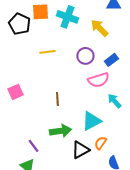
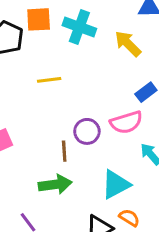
purple circle: (85, 56) -> (87, 131), moved
green arrow: (60, 131) -> (55, 184), moved
orange semicircle: (100, 143) -> (129, 218), turned 88

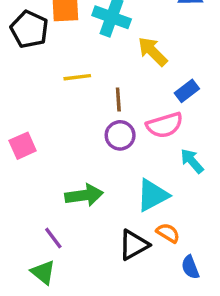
yellow arrow: (128, 44) -> (153, 52), moved
brown line: (64, 151) -> (118, 99), moved

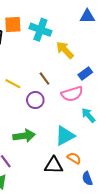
yellow line: (77, 77) -> (13, 84), moved, turned 35
brown line: (118, 99) -> (44, 79), turned -32
purple circle: (120, 135) -> (35, 100), moved
black triangle: (134, 245) -> (54, 165), turned 30

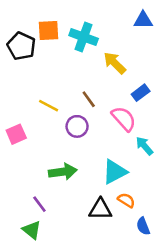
pink semicircle: (72, 94) -> (124, 119), turned -115

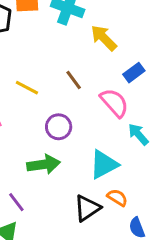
purple circle: (77, 126) -> (59, 127), moved
black triangle: (100, 209) -> (87, 208), turned -35

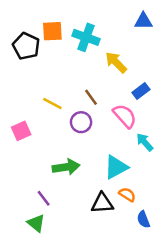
purple circle: (59, 127) -> (81, 122), moved
black triangle: (87, 208) -> (102, 203), turned 30

